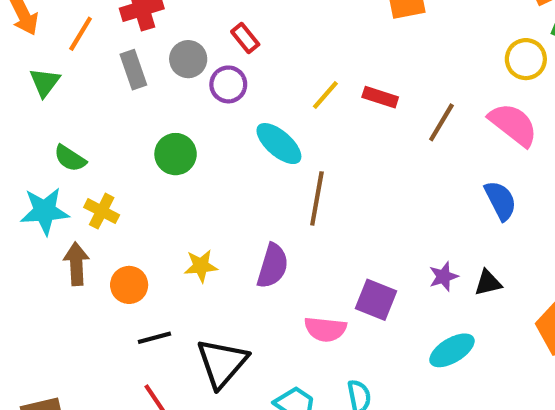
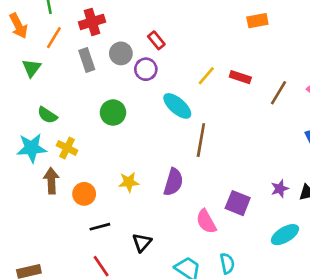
pink semicircle: (325, 329) -> (206, 221), turned 55
black triangle: (222, 363) -> (142, 242), size x0.6

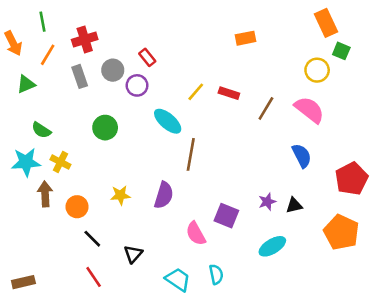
green triangle: (32, 68) -> (26, 84), turned 30
black line: (100, 227) -> (92, 239), turned 60

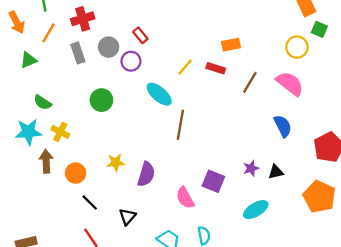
orange rectangle: (246, 38) -> (231, 45), moved
purple semicircle: (164, 195) -> (146, 174), moved

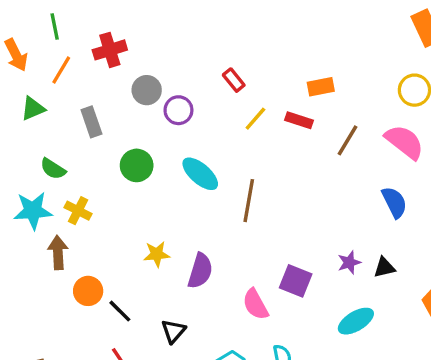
red rectangle: (140, 35) -> (234, 80), moved
gray rectangle: (78, 53) -> (91, 122), moved
cyan ellipse: (159, 94) -> (200, 174), moved
orange circle: (76, 173) -> (88, 291), moved

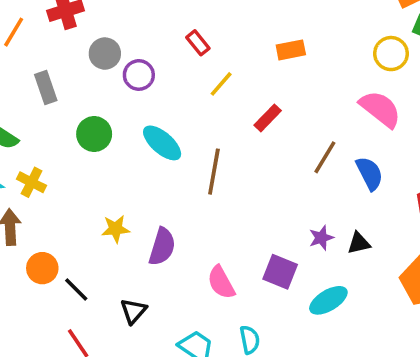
red rectangle: (299, 120) -> (268, 118), moved, turned -64
brown line: (348, 140) -> (325, 157), moved
purple square: (296, 281) -> (280, 272), moved

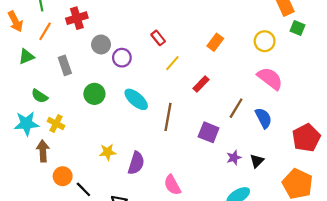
orange rectangle: (291, 50) -> (215, 42), turned -42
yellow circle: (391, 54) -> (265, 41), moved
black triangle: (359, 243) -> (257, 161), turned -32
purple square: (280, 272) -> (209, 132), moved

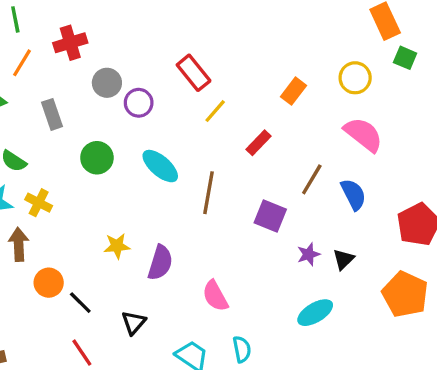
red rectangle: (158, 38) -> (194, 73), size x1.5
orange rectangle: (215, 42) -> (293, 91), moved

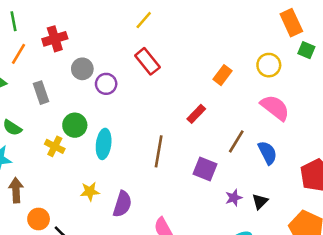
yellow line: (215, 111) -> (144, 20), moved
cyan ellipse: (160, 166) -> (104, 144), moved, turned 56
yellow cross: (39, 203) -> (55, 146), moved

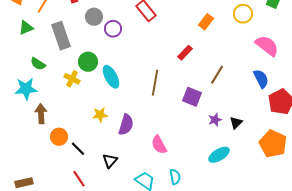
gray rectangle: (41, 93) -> (61, 36), size x1.5
pink semicircle: (275, 108) -> (267, 46), moved
cyan ellipse: (104, 144) -> (111, 77), turned -35
blue semicircle: (268, 153) -> (261, 79), moved

